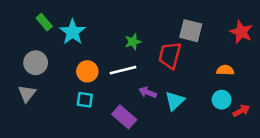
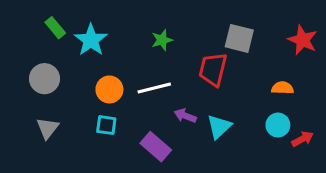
green star: (133, 42) -> (162, 40), moved
gray triangle: (27, 94) -> (48, 128), moved

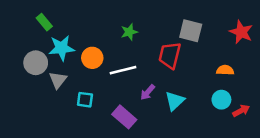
cyan star: (91, 40) -> (62, 48), moved, turned 30
orange circle: (109, 89) -> (92, 58), moved
purple arrow: (185, 116) -> (148, 92), turned -70
gray triangle: (48, 128) -> (58, 80), moved

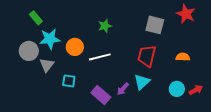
red star: (241, 32) -> (186, 14), moved
red trapezoid: (170, 55) -> (147, 56), moved
purple arrow: (148, 92) -> (123, 89), moved
cyan circle: (221, 100) -> (177, 89), moved

